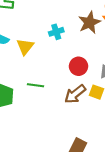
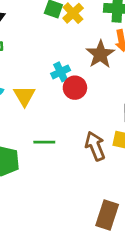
red circle: (78, 66) -> (75, 88), moved
brown arrow: (75, 94) -> (95, 146), turned 115

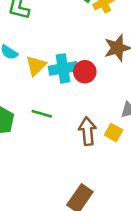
cyan cross: (61, 72) -> (63, 68), moved, size x1.5

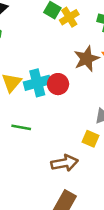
brown arrow: (88, 131) -> (65, 163), moved, turned 90

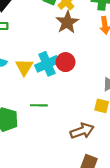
brown star: (86, 59) -> (67, 22), moved

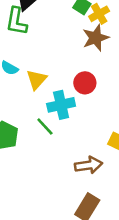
cyan cross: (47, 64) -> (61, 105), moved
green line: (39, 105) -> (45, 126), turned 35

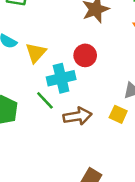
brown arrow: (89, 165) -> (78, 116), moved

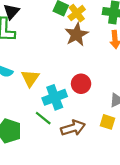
red circle: (85, 55) -> (81, 84), moved

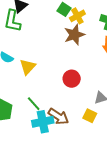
cyan cross: (55, 97) -> (43, 122), moved
brown arrow: (73, 128) -> (58, 116), turned 40

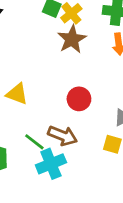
yellow triangle: (28, 67) -> (17, 94), turned -42
brown arrow: (58, 116) -> (63, 136), moved

